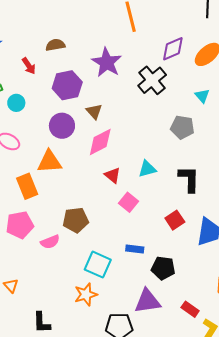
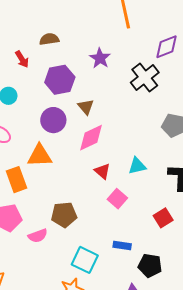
purple star: (107, 62) -> (100, 58), size x0.7

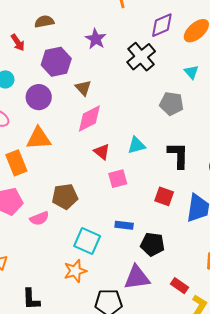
purple circle: (53, 120) -> (39, 97), moved
pink square: (117, 199) -> (118, 179), turned 36
red square: (163, 218) -> (164, 196), turned -36

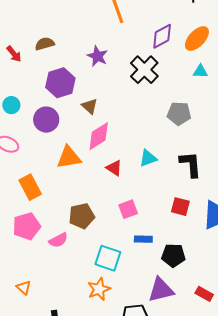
red arrow: (18, 42) -> (14, 54), moved
cyan triangle: (191, 72) -> (200, 71), moved, turned -42
orange triangle: (39, 138) -> (69, 157), moved
pink square: (118, 179) -> (128, 209), moved

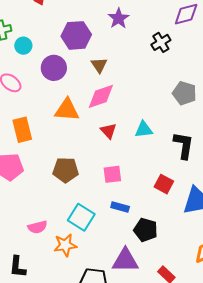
black cross: (144, 70) -> (161, 42), size x0.7
pink semicircle: (58, 240) -> (37, 227), moved

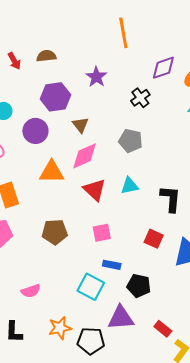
gray pentagon: (184, 93) -> (130, 141), moved
red triangle: (108, 131) -> (95, 190), size x1.4
cyan square: (81, 217) -> (91, 287), moved
orange star: (65, 245) -> (60, 328), moved

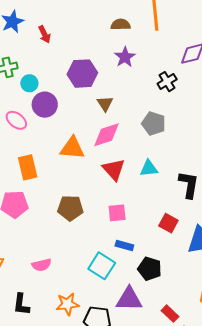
brown semicircle: (46, 56) -> (121, 25), moved
purple circle: (35, 131) -> (45, 105), moved

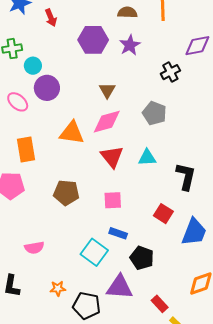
purple hexagon: (82, 74) -> (93, 40), moved
orange star: (67, 304) -> (58, 288), size x0.7

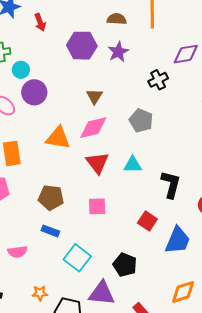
blue rectangle: (118, 233) -> (50, 231), moved

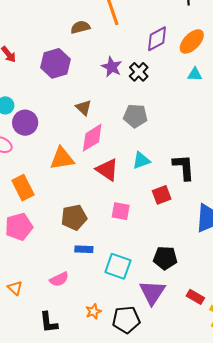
purple star: (118, 52) -> (112, 67), moved
pink square: (97, 206) -> (121, 211), turned 30
red square: (147, 221) -> (162, 195), moved, turned -36
purple triangle: (102, 293) -> (152, 292), turned -44

